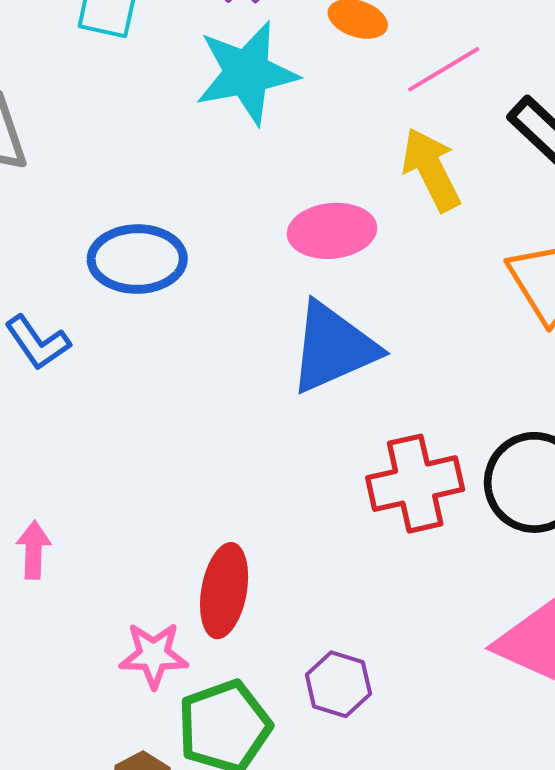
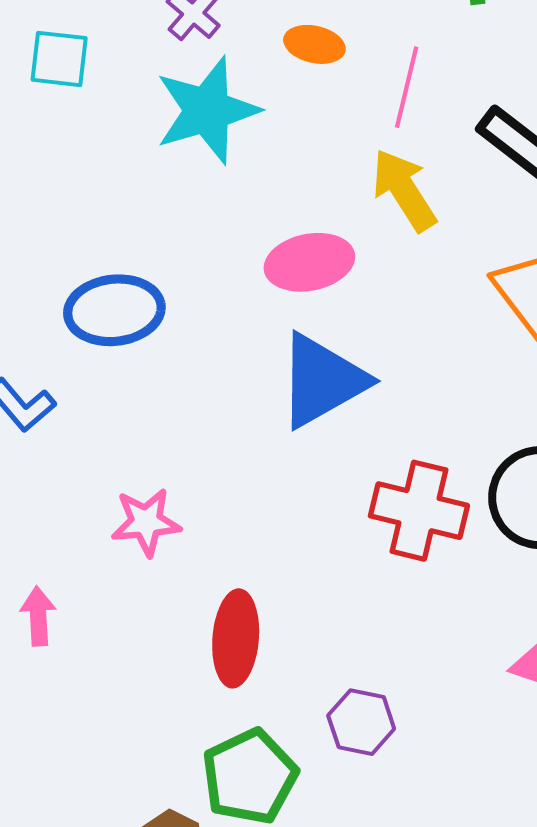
pink line: (444, 69) -> (407, 87), turned -40
red cross: (415, 484) -> (419, 511), turned 32
pink star: (154, 655) -> (146, 522), moved

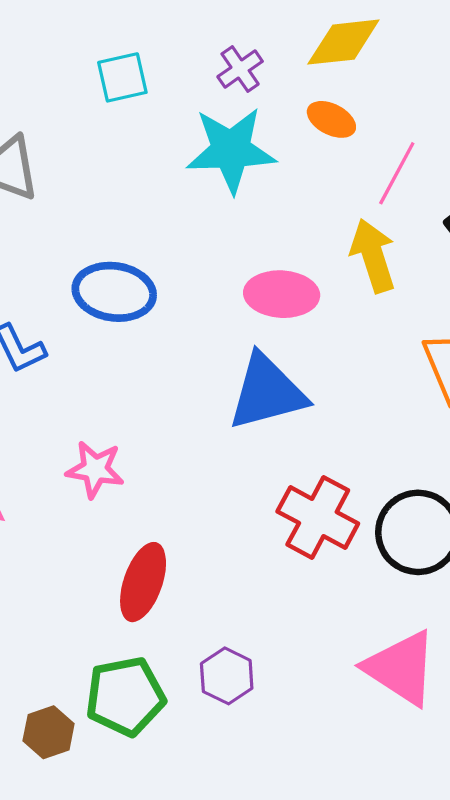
cyan square: (59, 59) -> (122, 77), turned -34

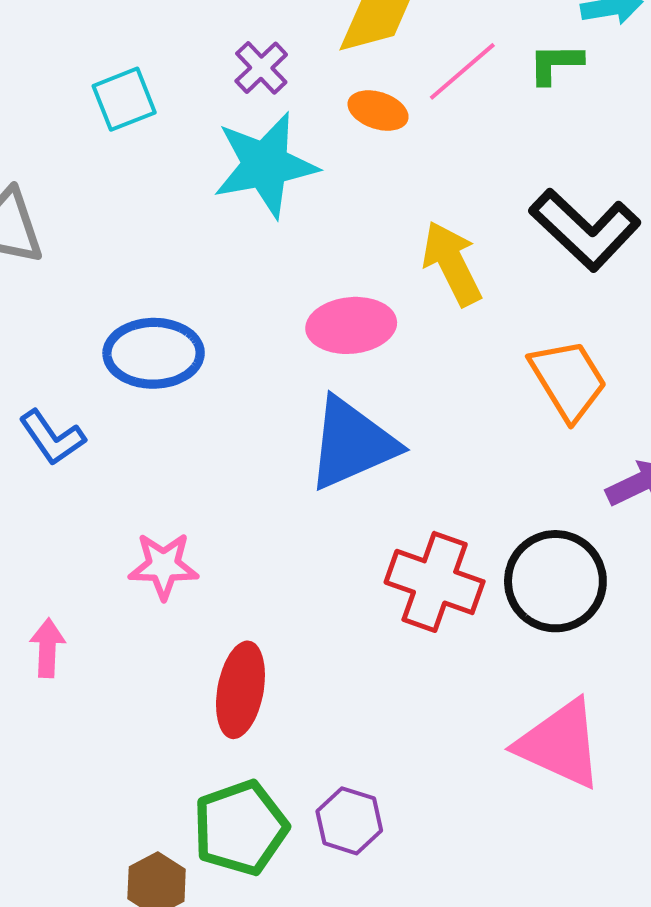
pink line: (397, 173) -> (462, 71), moved, turned 30
purple hexagon: (227, 676) -> (349, 821), moved

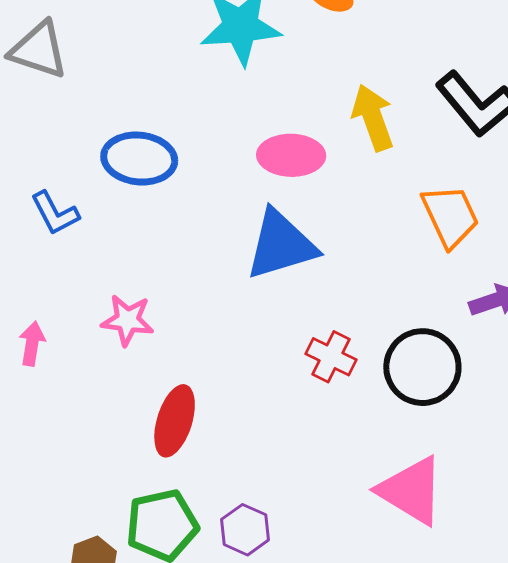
red cross: (435, 582) -> (331, 357), size x0.7
pink arrow: (47, 648) -> (32, 344), moved

